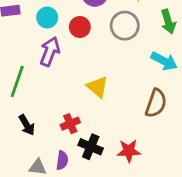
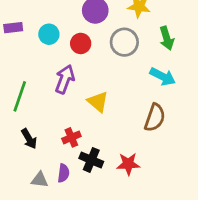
purple arrow: (50, 52) -> (65, 79), moved

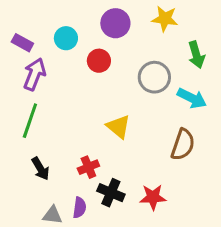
purple rectangle: (13, 28) -> (22, 43), turned 36
cyan circle: (49, 34) -> (66, 38), moved
gray circle: (124, 42) -> (154, 77), moved
purple arrow: (65, 79) -> (34, 74), moved

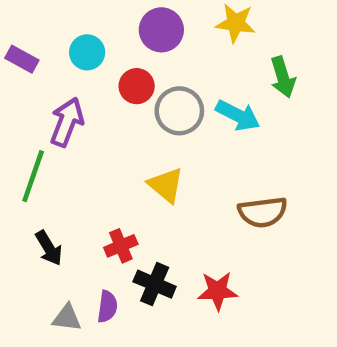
purple arrow: (34, 74) -> (67, 122), moved
gray circle: (154, 77) -> (179, 111), moved
cyan arrow: (192, 98) -> (238, 115), moved
brown semicircle: (183, 145) -> (263, 212), turned 64

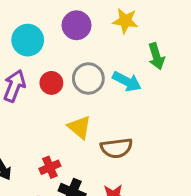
cyan circle: (87, 52) -> (28, 40), size x1.4
red circle: (137, 86) -> (51, 83), moved
brown semicircle: (263, 212) -> (116, 148), moved

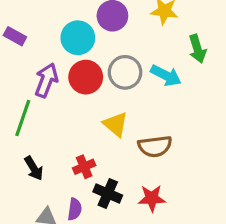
cyan circle: (28, 40) -> (78, 38), moved
red circle: (51, 83) -> (86, 77), size x1.4

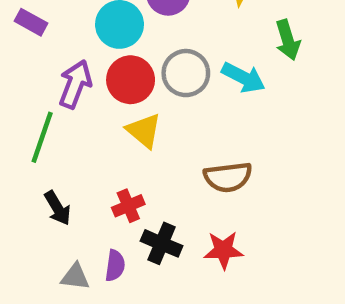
yellow triangle: (116, 124) -> (144, 131), moved

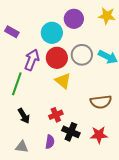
gray triangle: (75, 277) -> (22, 147), moved

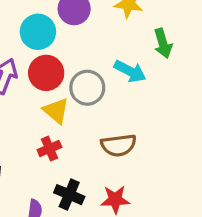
gray circle: (82, 55) -> (87, 88), moved
red cross: (56, 115) -> (49, 149), moved

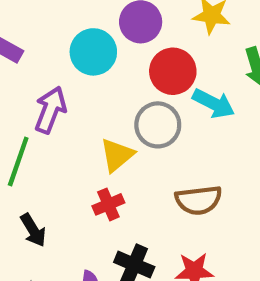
red circle: (46, 73) -> (173, 71), moved
yellow triangle: (56, 111) -> (117, 155), turned 40

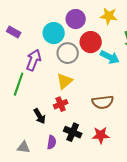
gray circle: (158, 125) -> (68, 53), moved
black arrow: (33, 230) -> (40, 116), moved

